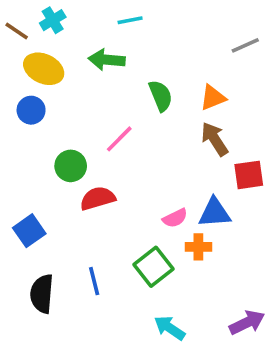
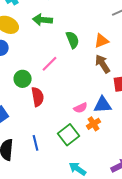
red semicircle: (98, 198) -> (38, 97), turned 96
orange cross: (198, 247) -> (94, 124), turned -32

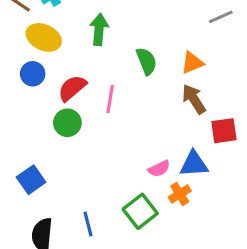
green arrow: (43, 20) -> (99, 30), turned 90
pink line: (50, 64) -> (110, 99), turned -36
red semicircle: (38, 97) -> (72, 88), moved, turned -120

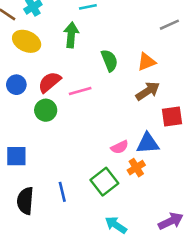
blue circle: (33, 74) -> (16, 85), moved
pink line: (110, 99) -> (80, 91), turned 65
brown arrow: (194, 99) -> (148, 91), turned 90
blue square: (31, 180) -> (16, 156), turned 35

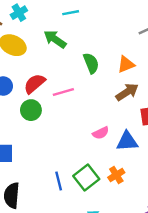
green arrow: (71, 35) -> (55, 39), turned -60
pink semicircle: (120, 147) -> (101, 133), moved
orange cross: (136, 168) -> (116, 175), moved
blue line: (62, 192) -> (59, 181), moved

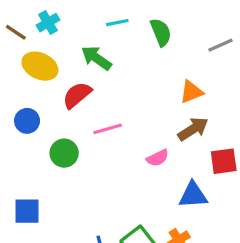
green semicircle: (91, 63) -> (161, 32), moved
red semicircle: (35, 84) -> (77, 95), moved
pink semicircle: (101, 133) -> (158, 158), moved

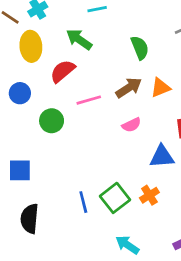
green semicircle: (161, 32) -> (140, 48), moved
yellow ellipse: (40, 66) -> (31, 46), turned 60
orange triangle: (191, 92) -> (160, 88), moved
brown arrow: (193, 129) -> (129, 88), moved

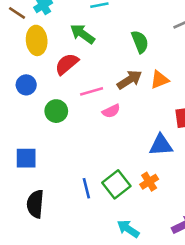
pink semicircle: (132, 125) -> (111, 111), moved

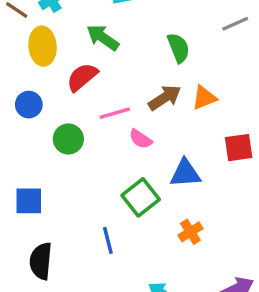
pink semicircle: (111, 111) -> (141, 139), turned 60
blue triangle: (161, 145) -> (185, 173), moved
green square: (116, 184) -> (141, 197), moved

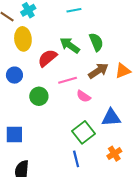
green arrow: (103, 37) -> (70, 45), moved
green semicircle: (178, 48) -> (96, 42), moved
blue line: (108, 240) -> (76, 159), moved

